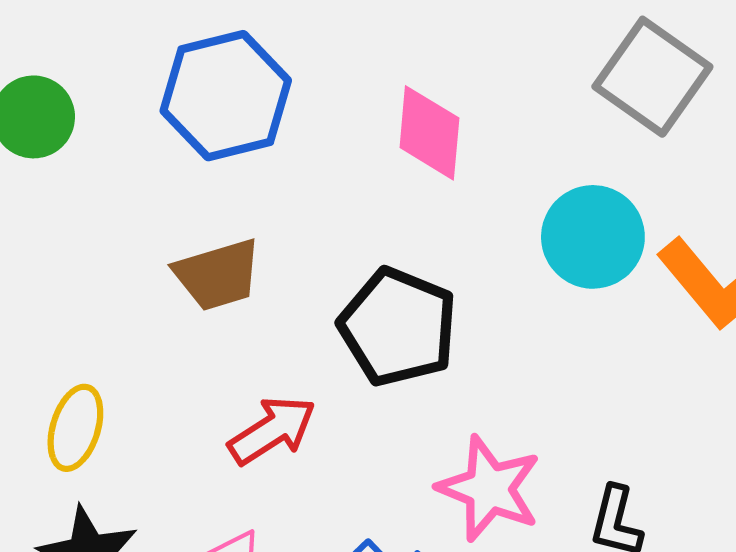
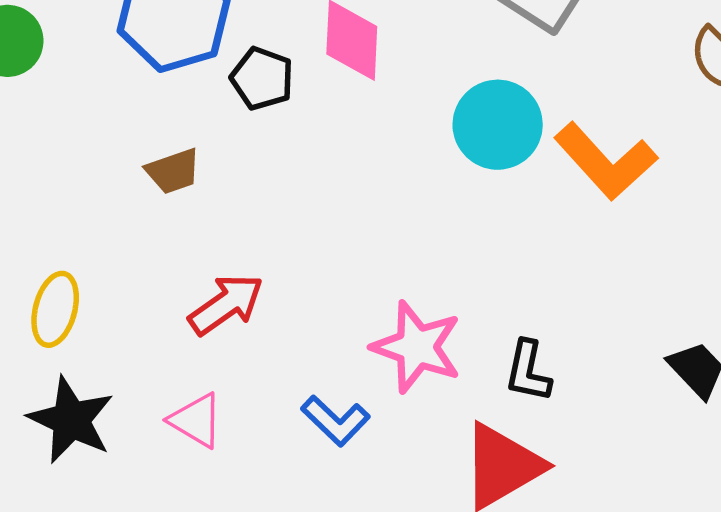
brown trapezoid: (218, 275) -> (173, 171), size x0.7
black pentagon: (398, 327) -> (262, 78), moved, size x0.6

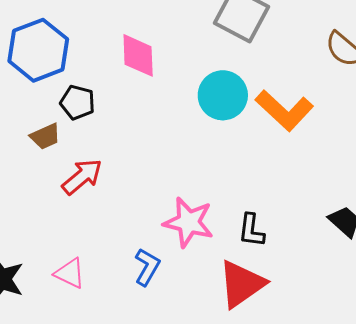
black pentagon: (262, 78) -> (77, 102), moved
red arrow: (226, 304) -> (82, 177), moved
blue L-shape: (335, 421) -> (147, 267), turned -99

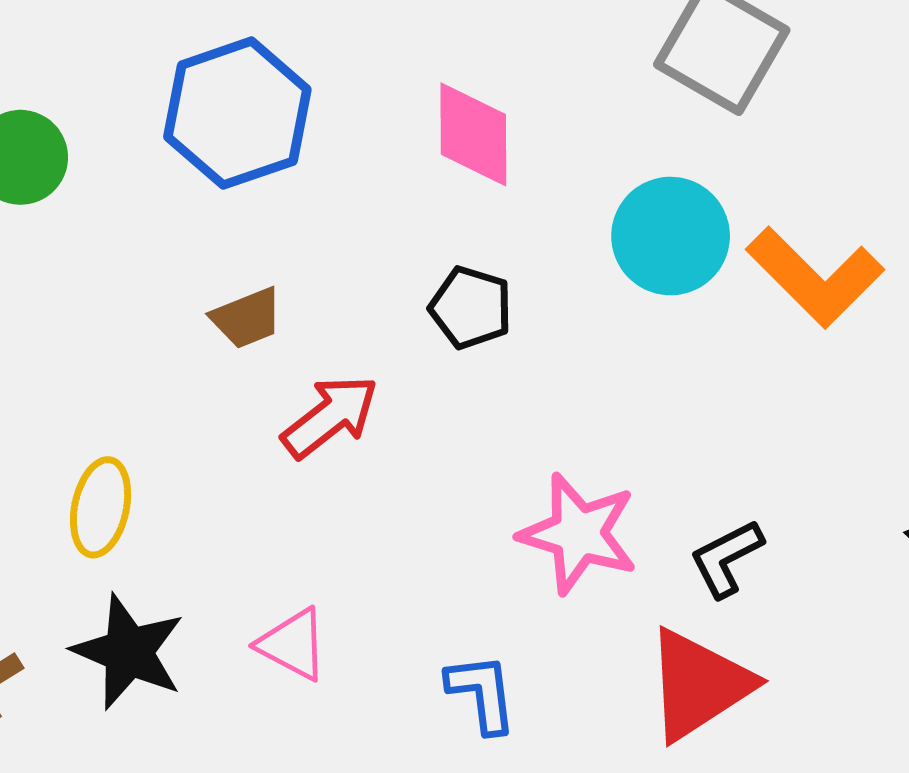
black pentagon: (77, 102) -> (471, 308), moved
black L-shape: (251, 230) -> (726, 558), turned 54
blue L-shape: (147, 267) -> (482, 693), moved, turned -39

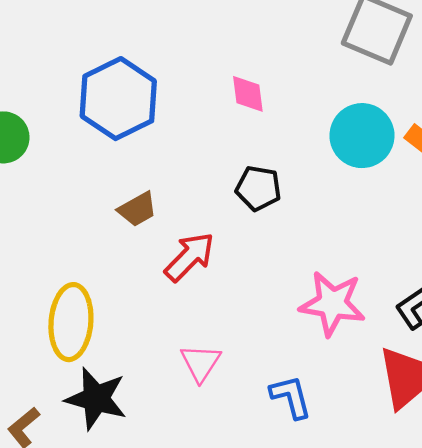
pink diamond: (473, 134) -> (248, 94), size x0.7
yellow ellipse: (101, 507) -> (71, 322), size x1.4
pink triangle: (293, 644) -> (201, 363), moved, turned 42

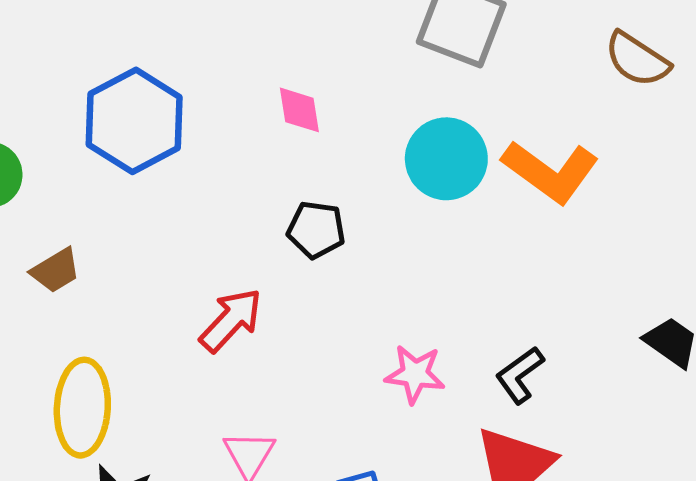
brown trapezoid: (137, 209) -> (56, 270), moved
pink star: (332, 304) -> (415, 374), size x0.7

